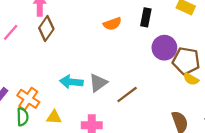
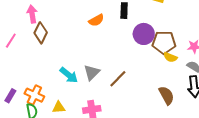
cyan arrow: (71, 82) -> (69, 75), turned -138

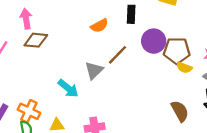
brown diamond: (41, 33) -> (36, 40), turned 70
gray triangle: (92, 72) -> (94, 70), moved
brown line: (118, 79) -> (117, 55), moved

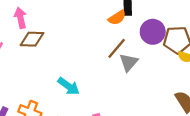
orange semicircle: (99, 26) -> (117, 18), moved
gray triangle: (94, 70) -> (129, 62), moved

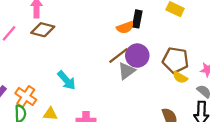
purple circle: (153, 32) -> (137, 56), moved

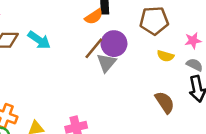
brown pentagon: (176, 60) -> (154, 21), moved
cyan arrow: (67, 80) -> (39, 40), moved

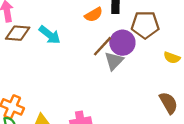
orange semicircle: (94, 17) -> (94, 15), moved
brown pentagon: (154, 21) -> (145, 25), moved

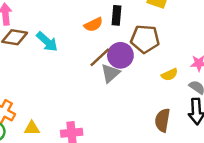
yellow semicircle: (172, 58) -> (170, 75), turned -49
brown semicircle: (168, 103) -> (162, 120), turned -145

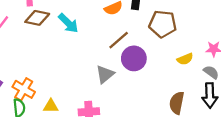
purple circle: (120, 55) -> (134, 58), moved
gray triangle: (110, 73) -> (105, 74), moved

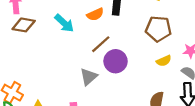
cyan arrow: (68, 23) -> (64, 23), moved
brown pentagon: (163, 24) -> (158, 29), moved

